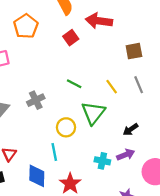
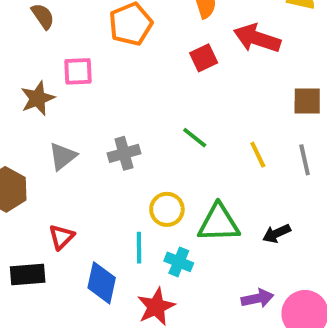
green triangle: (93, 113) -> (219, 223), moved, turned 40
purple arrow: (126, 155) -> (257, 298), moved
cyan cross: (102, 161) -> (179, 262), moved

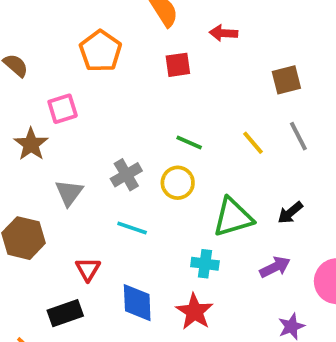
red arrow: (257, 38) -> (223, 33), size x0.6
red square: (204, 58) -> (178, 65), turned 32
yellow circle: (167, 209) -> (178, 183), moved
cyan line: (139, 248) -> (132, 228), moved, turned -56
purple arrow: (257, 298) -> (275, 267), moved

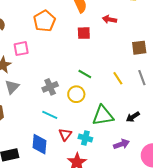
gray triangle: (69, 193) -> (12, 87), moved
red triangle: (88, 269) -> (65, 135), moved
blue diamond: (137, 303) -> (39, 144), moved

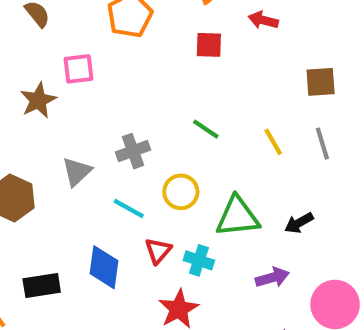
gray triangle: (12, 87) -> (77, 172), moved
yellow circle: (76, 94) -> (181, 192), moved

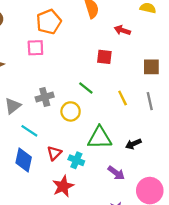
red square: (209, 45) -> (104, 57), moved
pink square: (78, 69) -> (35, 48), moved
yellow circle: (181, 192) -> (71, 111), moved
cyan line: (129, 208) -> (29, 131), moved
purple arrow: (272, 277) -> (116, 173), turned 48

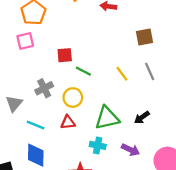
red square: (104, 57) -> (65, 55), moved
red triangle: (54, 153) -> (68, 122), moved, turned 49
cyan cross: (76, 160) -> (98, 145), moved

